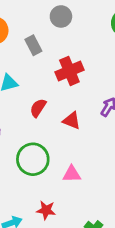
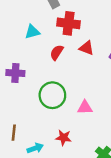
red cross: (69, 71) -> (69, 23), moved, turned 30
red triangle: (72, 121) -> (87, 48), moved

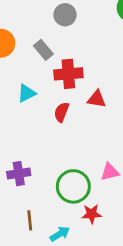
purple cross: (15, 73) -> (19, 174), moved
green circle: (52, 95) -> (73, 186), moved

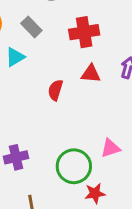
red cross: (68, 74) -> (84, 32), moved
cyan triangle: (27, 93) -> (15, 57), moved

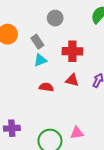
cyan triangle: (15, 57) -> (40, 60), moved
red semicircle: (55, 90) -> (46, 87), turned 72

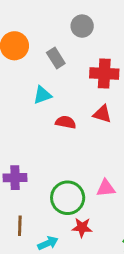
cyan triangle: (40, 60) -> (42, 95), moved

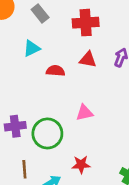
pink triangle: (106, 188) -> (85, 113), moved
green circle: (68, 198) -> (47, 133), moved

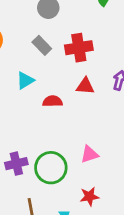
gray rectangle: (40, 13) -> (42, 45), moved
pink triangle: (85, 113) -> (89, 154), moved

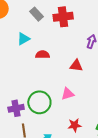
red triangle: (85, 86) -> (76, 66), moved
purple cross: (16, 164) -> (16, 108), moved
red star: (89, 196) -> (75, 125), moved

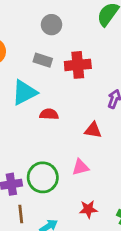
gray rectangle: (37, 14) -> (43, 60), turned -32
cyan triangle: (23, 39) -> (24, 92), size x1.5

